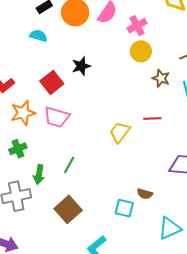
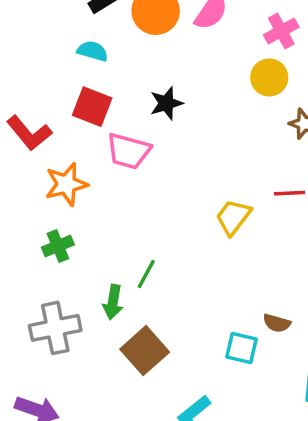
pink cross: (137, 26) -> (281, 31), moved
red square: (52, 82) -> (92, 107), moved, turned -30
pink trapezoid: (57, 117) -> (128, 151), moved
green arrow: (39, 174) -> (113, 302), moved

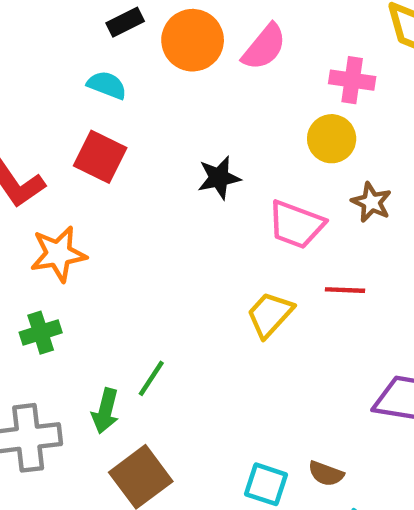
pink cross: (281, 31) -> (352, 80), turned 32
black star: (166, 103) -> (219, 178), moved
pink trapezoid: (128, 151) -> (296, 225), moved
brown semicircle: (277, 323) -> (326, 474), moved

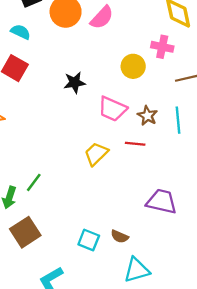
pink cross: (352, 80) -> (162, 47), moved
brown star: (371, 202) -> (147, 116), moved

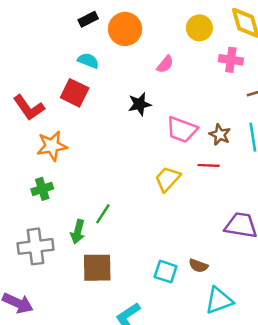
pink semicircle: (102, 17) -> (165, 64), moved, size x0.7
cyan semicircle: (21, 32) -> (88, 61), moved
yellow circle: (133, 66) -> (199, 28), moved
brown square: (25, 232) -> (97, 268), turned 36

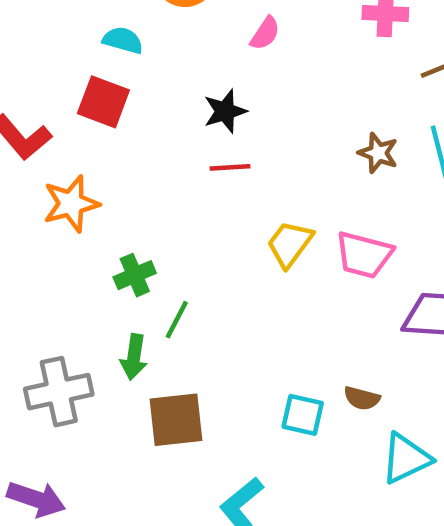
pink trapezoid: (182, 130) -> (364, 255), moved
red line: (209, 165) -> (230, 167), moved
green cross: (42, 189) -> (135, 275), moved

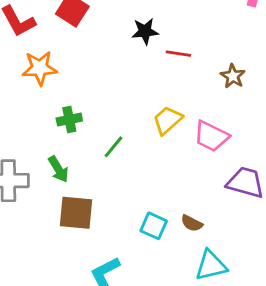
red line: (230, 167) -> (178, 54), moved
green line: (177, 320) -> (113, 147), moved
green arrow: (134, 357) -> (58, 169), turned -52

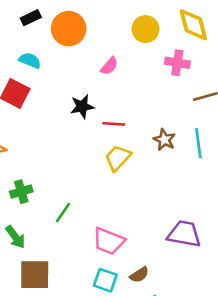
yellow trapezoid: (168, 120) -> (118, 158), moved
pink trapezoid: (211, 136) -> (109, 241), moved
brown semicircle: (192, 223) -> (139, 275), turned -54

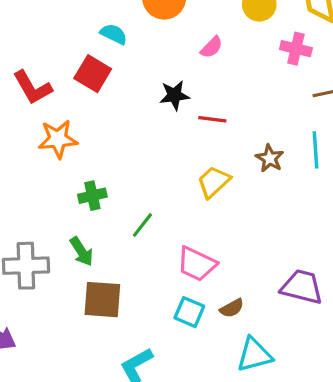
brown star: (164, 140) -> (270, 158), moved
yellow trapezoid: (118, 158) -> (214, 182), moved
purple trapezoid: (184, 234) -> (302, 287), moved

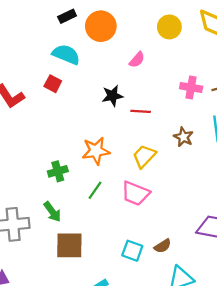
cyan semicircle: (114, 34) -> (66, 54), size x1.4
pink cross: (296, 49) -> (191, 87), moved
red square: (93, 74) -> (53, 84), size x0.7
orange star: (58, 139) -> (96, 151), moved
pink trapezoid: (197, 264) -> (135, 193), moved

